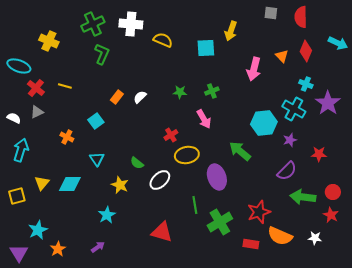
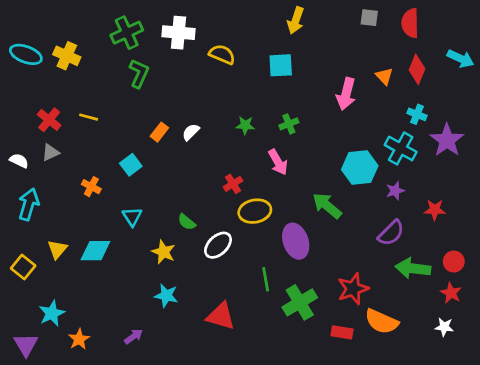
yellow arrow: (231, 31) -> (296, 20), moved
cyan ellipse: (19, 66) -> (26, 54), moved
yellow square: (17, 196) -> (23, 267), turned -36
cyan star: (107, 215) -> (166, 296), moved, turned -30
white star: (315, 238) -> (444, 327), moved

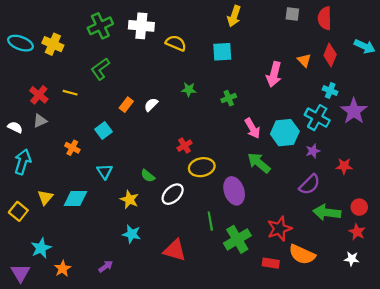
green L-shape: (139, 73) -> (100, 69), moved, turned -150
green star: (245, 125) -> (189, 89), moved
pink arrow: (278, 162) -> (252, 128), moved

